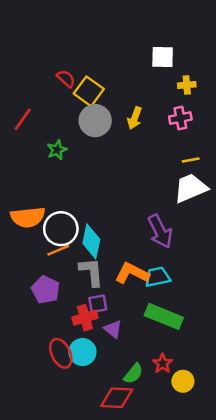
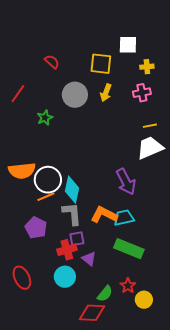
yellow square: (89, 91) -> (101, 64), moved, turned -30
red ellipse: (61, 353) -> (22, 278), moved

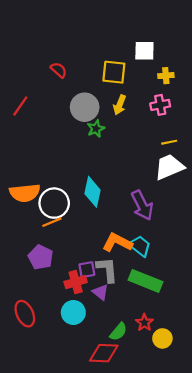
green star: (45, 118) -> (96, 129), moved
cyan diamond: (72, 190) -> (93, 192), moved
gray L-shape: (72, 214) -> (107, 270), moved
cyan trapezoid: (124, 218) -> (140, 246), turned 50

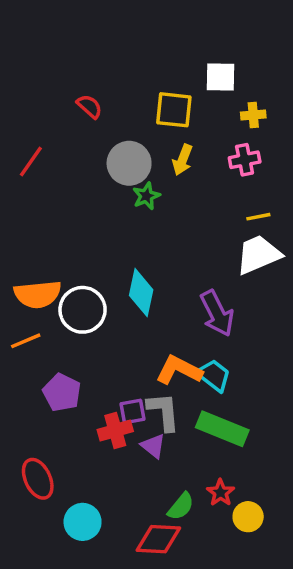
orange line: (52, 222) -> (26, 341), moved
cyan circle: (73, 312) -> (83, 522), moved

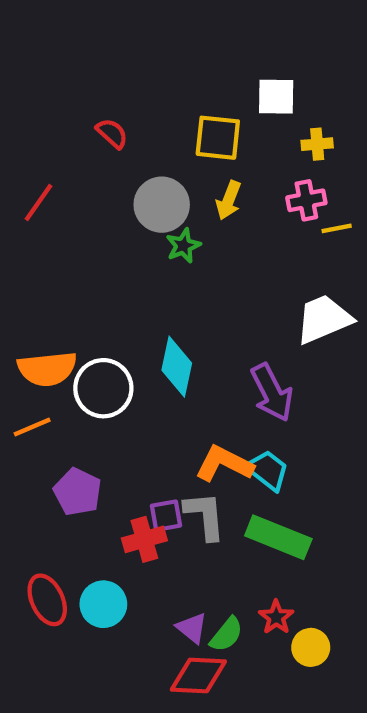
yellow line: (258, 217) -> (337, 228), moved
purple triangle: (153, 446) -> (192, 628), moved
cyan circle: (83, 522) -> (103, 604), moved

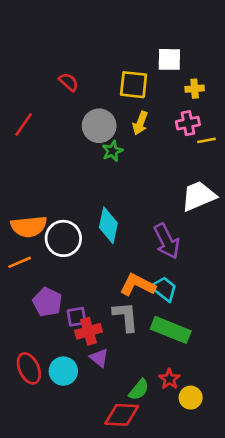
purple square: (166, 516) -> (77, 317), moved
purple triangle: (192, 628) -> (99, 358), moved

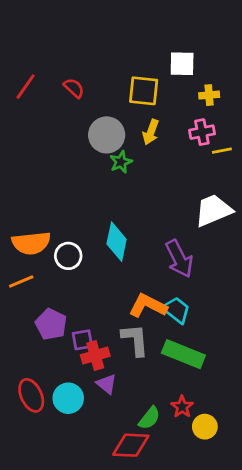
red line: (24, 124) -> (26, 87), moved
white circle: (63, 238) -> (68, 256), size x0.7

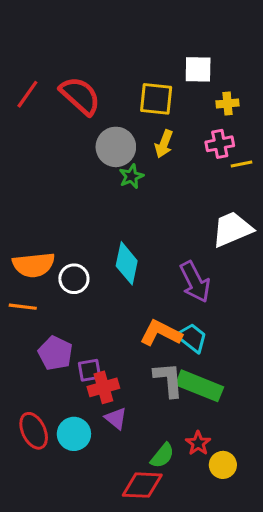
red semicircle: (74, 88) -> (80, 96), size x1.8
orange line: (21, 282) -> (23, 307), turned 30
gray L-shape: (135, 340) -> (169, 380), moved

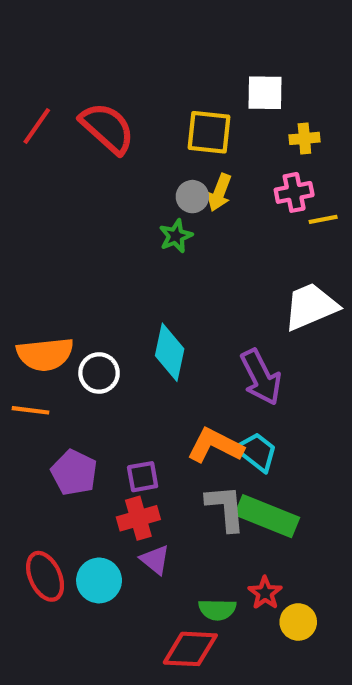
gray circle: (116, 147) -> (192, 197), moved, size x0.6
purple square: (89, 370) -> (143, 477), moved
green semicircle: (162, 456) -> (217, 610), turned 52

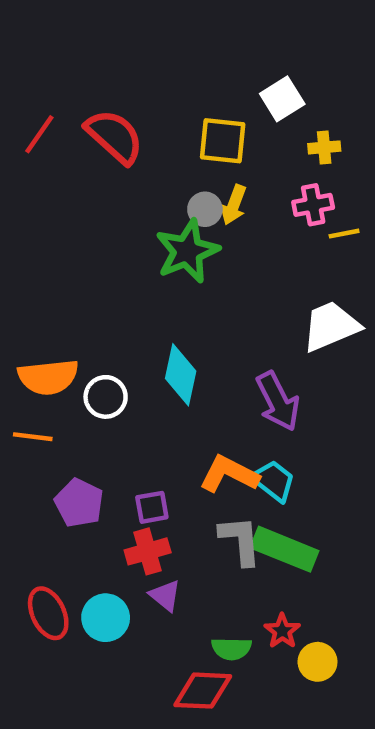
white square: (265, 93) -> (282, 99), turned -33
green star: (176, 236) -> (187, 251), size x1.8

